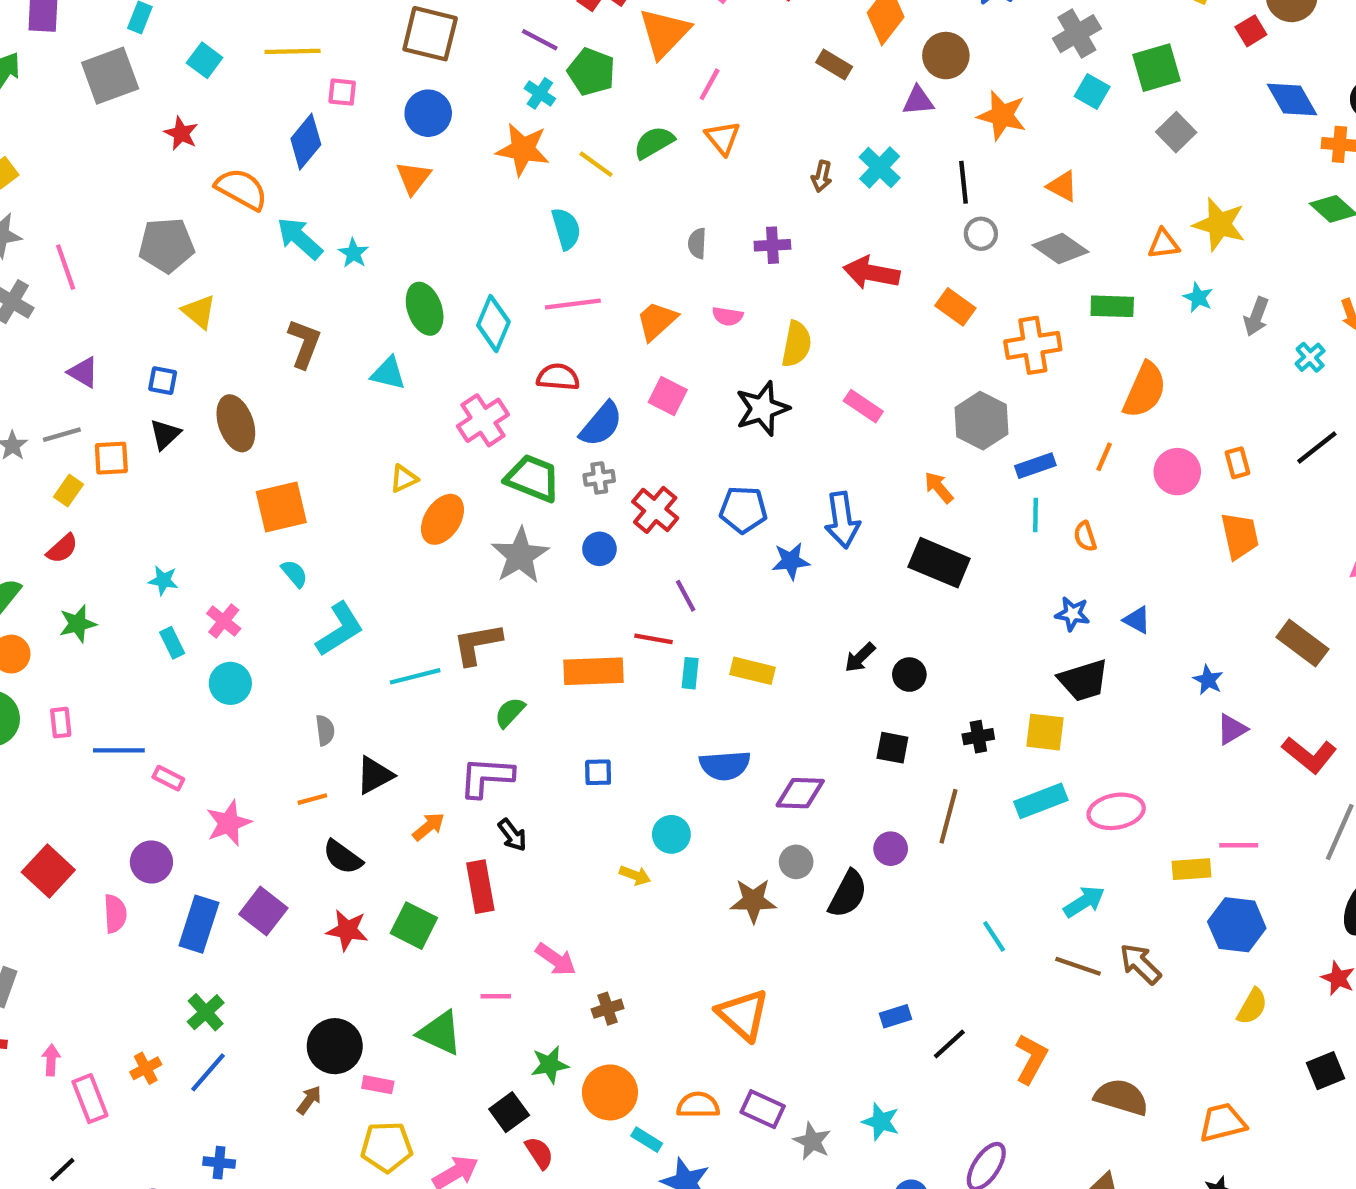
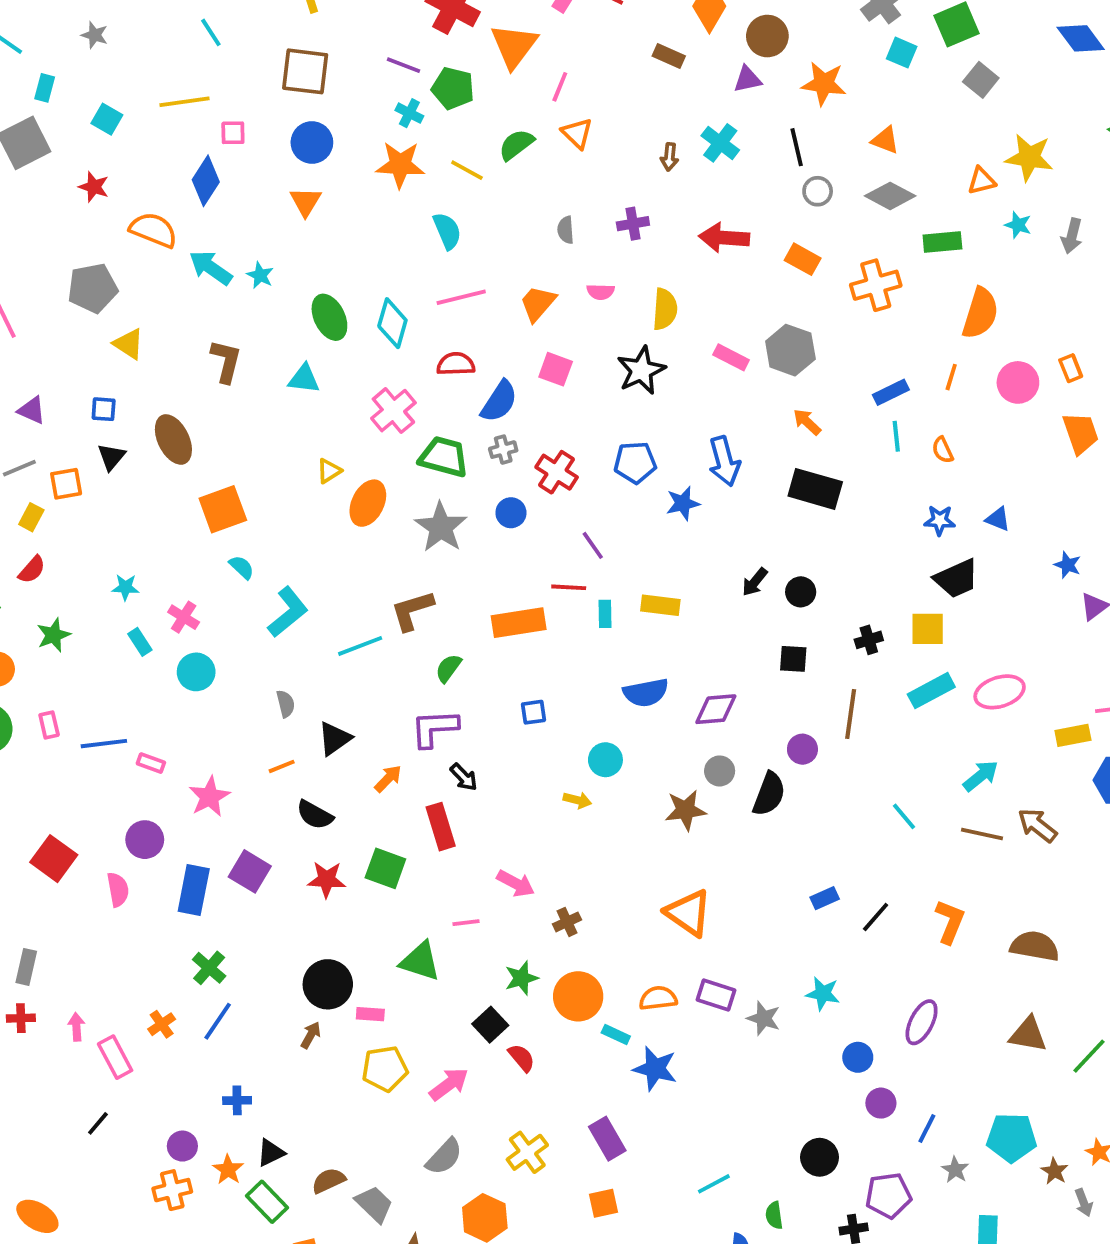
gray hexagon: (982, 421) -> (790, 350), moved

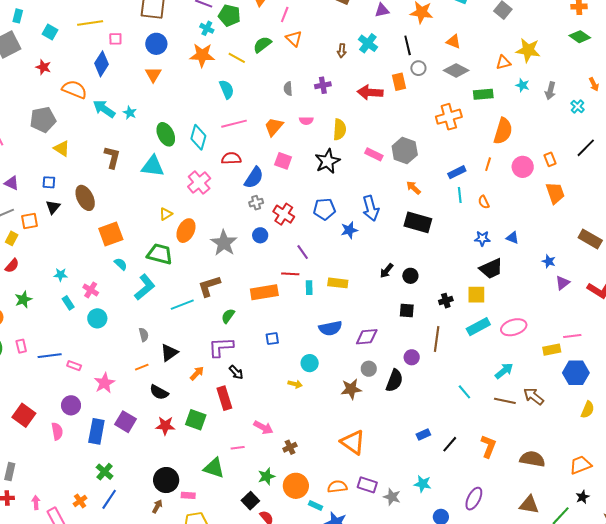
orange rectangle: (803, 259) -> (399, 82), moved, turned 48
cyan triangle: (304, 379) -> (153, 166), size x1.4
green trapezoid: (444, 457) -> (160, 254), moved

